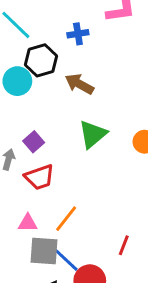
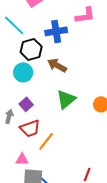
blue cross: (78, 34) -> (56, 31), size x1.5
cyan circle: (17, 81) -> (23, 72), moved
orange line: (66, 219) -> (46, 141), moved

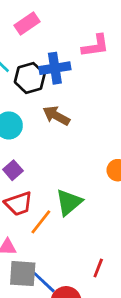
black hexagon: (31, 49) -> (30, 78), moved
green triangle: (66, 99) -> (69, 202), moved

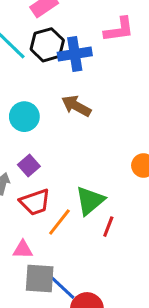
black hexagon: (30, 78) -> (47, 45), moved
red line: (98, 268) -> (108, 227), moved

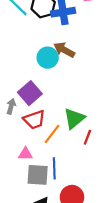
cyan circle: (24, 117) -> (48, 58), moved
purple square: (29, 165) -> (30, 93), size x1.5
blue line: (62, 288) -> (54, 168), moved, turned 45

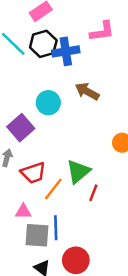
brown arrow: (64, 50) -> (87, 91), moved
purple square: (30, 93) -> (21, 128), moved

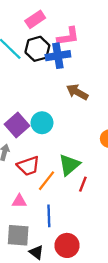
pink L-shape: (102, 31) -> (68, 36), moved
cyan circle: (48, 103) -> (42, 123), moved
gray square: (37, 235) -> (18, 235), moved

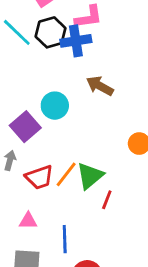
cyan circle: (42, 123) -> (55, 106), moved
orange line: (47, 181) -> (66, 174), moved

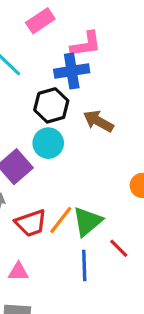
black hexagon: (51, 32) -> (51, 105), moved
red line: (107, 200) -> (119, 248), moved, turned -66
blue line: (65, 239) -> (84, 265), moved

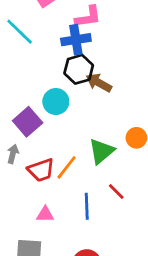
black hexagon: (51, 105) -> (79, 69), moved
green triangle: (87, 221) -> (101, 151), moved
pink triangle: (18, 272) -> (45, 214), moved

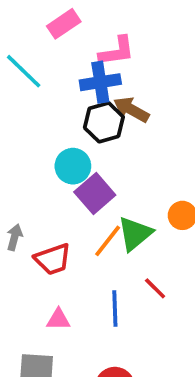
brown arrow: (99, 83) -> (131, 110), moved
purple square: (28, 122) -> (95, 194), moved
orange line: (67, 167) -> (108, 241), moved

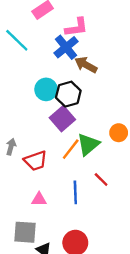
blue cross: (100, 82) -> (66, 47), turned -30
black hexagon: (104, 122) -> (68, 94), moved
cyan circle: (73, 166) -> (46, 89), moved

